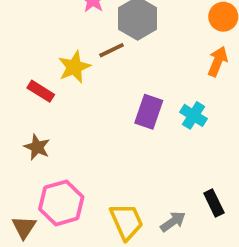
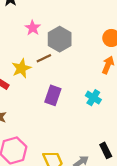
purple rectangle: (149, 112) -> (53, 95), moved

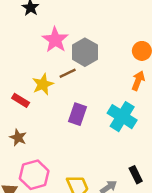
pink star: (33, 28) -> (55, 40), size x1.5
cyan cross: (93, 98) -> (122, 117), size x1.6

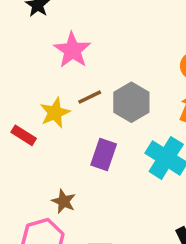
gray hexagon: (85, 52) -> (131, 102), moved
brown star: (18, 138) -> (64, 201), moved

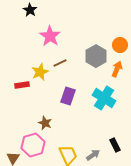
gray hexagon: (131, 102) -> (96, 56), moved
red rectangle: (24, 135) -> (22, 85), turned -40

